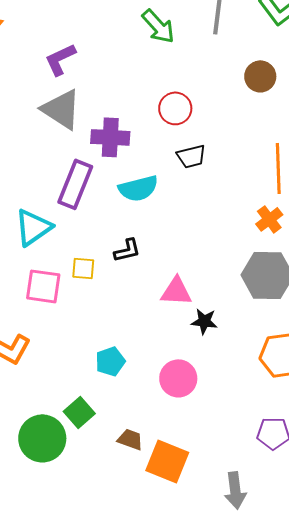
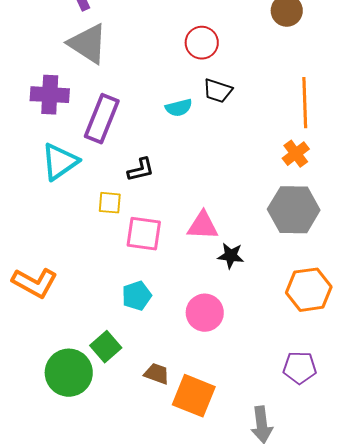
purple cross: (110, 137) -> (50, 95), moved
black trapezoid: (191, 156) -> (218, 91), turned 32
cyan semicircle: (138, 188) -> (179, 108), moved, size x0.7
black L-shape: (127, 250) -> (141, 170), moved
pink square: (43, 286) -> (144, 234), moved

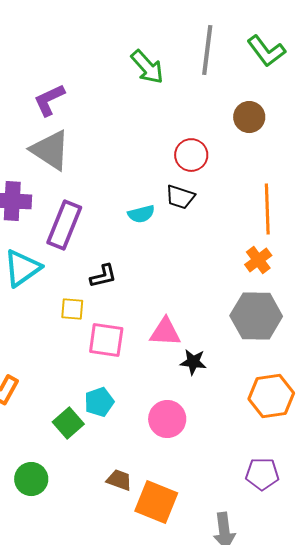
red circle: (202, 43) -> (191, 155), moved
green square: (106, 347) -> (68, 423), moved
green circle: (69, 373) -> (31, 479), size x0.7

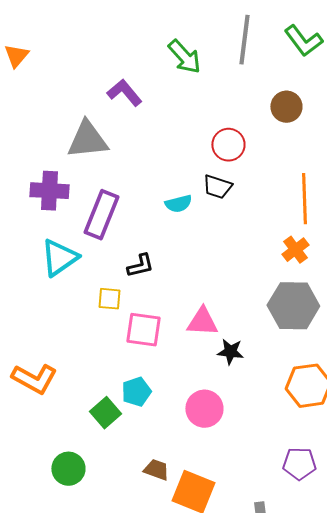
purple L-shape: (49, 100) -> (124, 93), moved, turned 75
gray triangle: (50, 150) -> (87, 140), turned -39

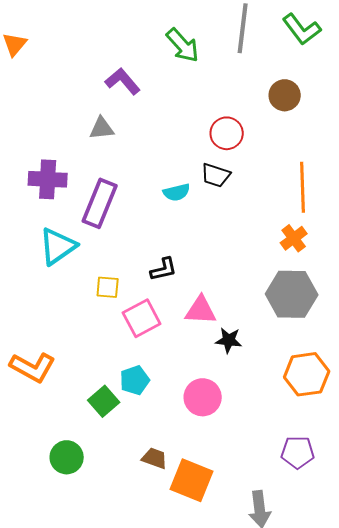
gray triangle: (87, 140) -> (102, 128), moved, size x0.6
black L-shape: (140, 266) -> (164, 269), moved
pink square: (143, 330) -> (142, 318), turned -36

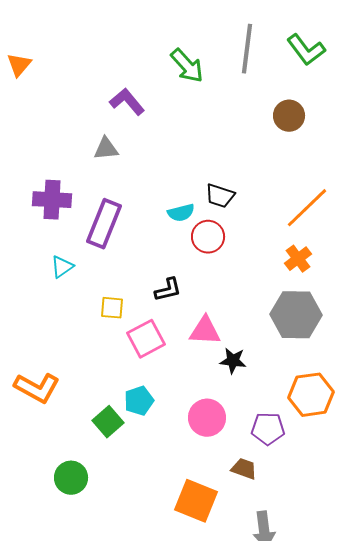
red circle: (227, 133) -> (208, 237), moved
orange line: (303, 187) -> (307, 208), turned 48
cyan triangle: (58, 246) -> (62, 267), size x0.6
purple pentagon: (298, 452) -> (268, 429), moved
brown trapezoid: (155, 458) -> (244, 469), moved

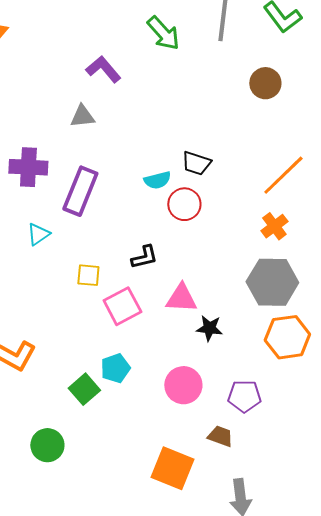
orange hexagon: (311, 395) -> (287, 337), moved

